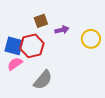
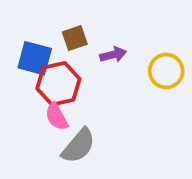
blue square: (14, 46) -> (35, 58), moved
pink semicircle: (15, 64) -> (57, 117), moved, turned -84

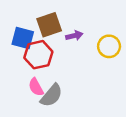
brown square: (75, 38) -> (49, 25), size x1.5
pink semicircle: (57, 117) -> (36, 87), moved

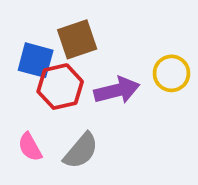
purple arrow: (74, 36) -> (117, 90), moved, size x1.6
pink semicircle: (36, 87) -> (30, 147), moved

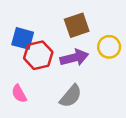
brown square: (77, 39) -> (77, 25), moved
gray semicircle: (81, 151) -> (71, 96), moved

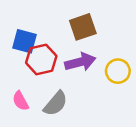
yellow circle: (109, 47) -> (118, 71), moved
gray semicircle: (71, 96) -> (56, 104), moved

